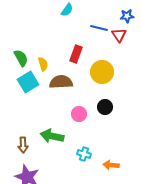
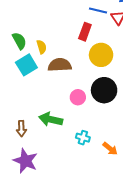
red rectangle: (76, 54) -> (85, 32), moved
black circle: (105, 107) -> (104, 90), size x1.6
orange arrow: (111, 165) -> (110, 149), turned -147

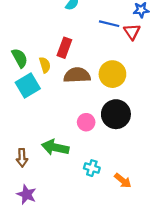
red rectangle: (85, 32) -> (64, 48), moved
brown semicircle: (60, 65) -> (77, 75), moved
purple star: (25, 161) -> (27, 194), size x0.7

